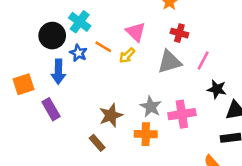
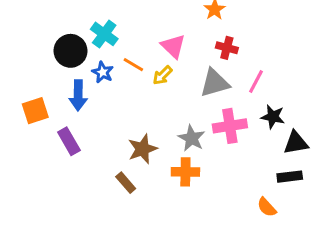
pink cross: (182, 114) -> (230, 126), moved

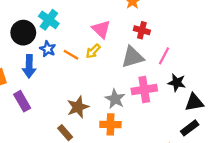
orange line: (133, 65) -> (71, 55), moved
black rectangle: (290, 177) -> (190, 128), turned -30

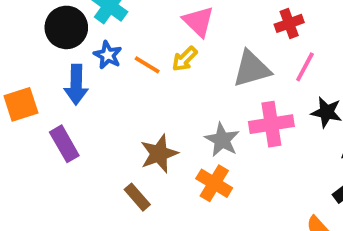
red cross: (142, 30) -> (289, 23), moved, turned -35
orange cross: (110, 124) -> (214, 183), turned 30

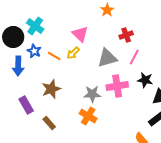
gray star: (222, 140) -> (92, 94), turned -30
purple rectangle: (64, 144) -> (26, 105), moved
brown star: (159, 154) -> (51, 89), moved

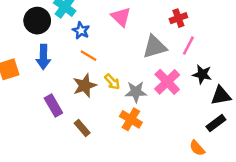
blue star: (34, 51) -> (81, 31), moved
yellow arrow: (73, 53) -> (112, 82), moved, turned -88
orange line: (54, 56) -> (88, 56), moved
pink cross: (117, 86) -> (167, 82), turned -35

